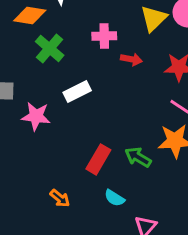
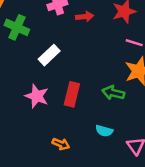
pink star: (36, 116) -> (37, 96), moved, turned 30
red rectangle: (98, 159) -> (72, 94), moved

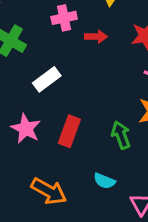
green arrow: (113, 93) -> (121, 135), turned 50
orange arrow: (61, 144) -> (49, 191), size x1.6

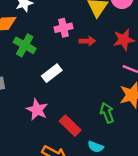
red rectangle: (69, 131) -> (70, 126), moved, turned -65

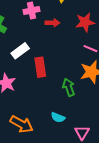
red rectangle: (70, 126) -> (40, 67), moved, turned 36

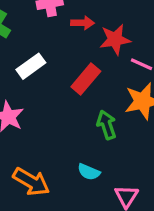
red star: (85, 22) -> (115, 39), moved
red rectangle: (40, 67) -> (86, 79), moved, turned 48

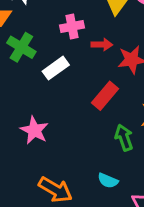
white rectangle: (31, 66) -> (56, 68), moved

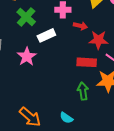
red rectangle: (105, 96) -> (87, 62), moved, turned 42
pink star: (34, 130) -> (27, 57), moved

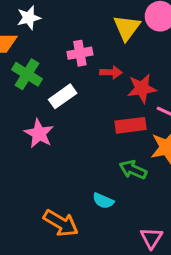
green arrow: (83, 91) -> (133, 170), turned -48
cyan semicircle: (66, 118) -> (103, 201), moved

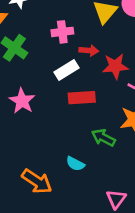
white rectangle: (63, 96) -> (66, 70), moved
red rectangle: (130, 125) -> (82, 98), moved

